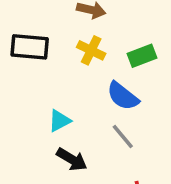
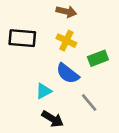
green rectangle: (142, 56) -> (98, 58), moved
blue semicircle: (123, 96) -> (68, 73), moved

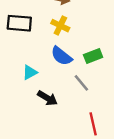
green rectangle: (98, 58) -> (93, 56), moved
cyan triangle: (44, 91) -> (30, 72), moved

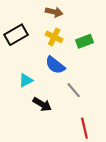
black rectangle: (19, 23) -> (16, 35), turned -35
green rectangle: (93, 56) -> (84, 41), moved

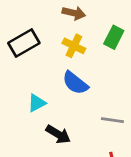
green rectangle: (84, 41) -> (114, 37), moved, turned -42
gray line: (74, 90) -> (112, 120), moved, turned -42

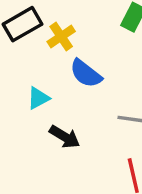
yellow cross: (74, 46) -> (61, 36), moved, turned 30

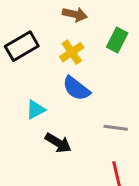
yellow cross: (61, 36) -> (72, 52), moved

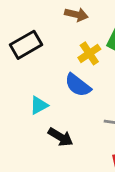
yellow cross: (72, 52) -> (89, 53), moved

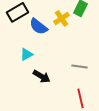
blue semicircle: (78, 85) -> (38, 26), moved

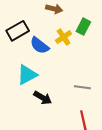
cyan triangle: (26, 54) -> (27, 75), size x1.5

